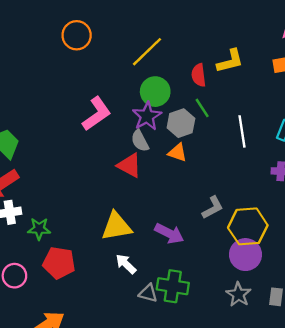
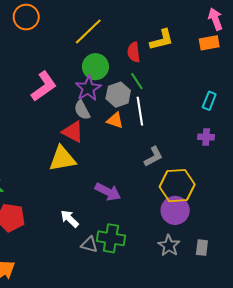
white line: (242, 131) -> (140, 111), moved
gray L-shape: (213, 208) -> (153, 157), moved
yellow triangle: (116, 226) -> (62, 159), moved

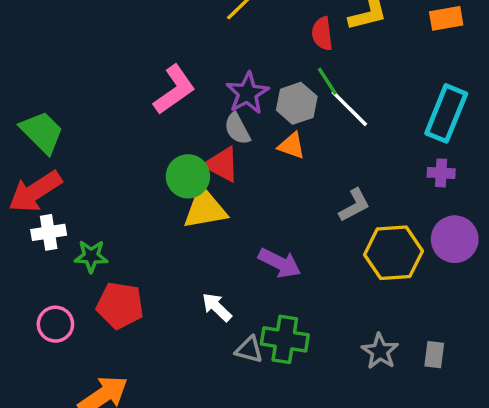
green circle: (95, 67) -> (188, 176), moved
cyan rectangle: (209, 101) -> (446, 113), size x1.8
white line: (140, 111) -> (349, 108), moved, turned -36
purple circle: (175, 210) -> (455, 239), moved

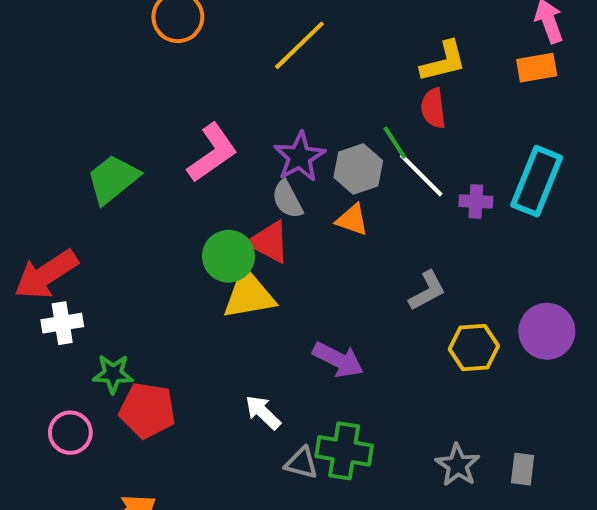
red semicircle: (322, 34) -> (433, 108), moved
green trapezoid: (42, 132) -> (113, 179), moved, turned -84
purple cross: (441, 173) -> (476, 201), moved
yellow hexagon: (394, 253) -> (474, 347), size x0.7
green star: (91, 256) -> (113, 374), moved

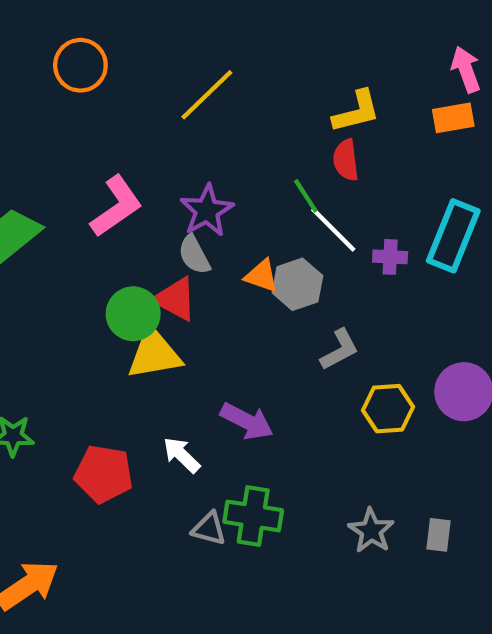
gray hexagon: (358, 169) -> (297, 284), moved
red pentagon: (147, 410) -> (104, 474), moved
white arrow: (263, 412) -> (182, 455), moved

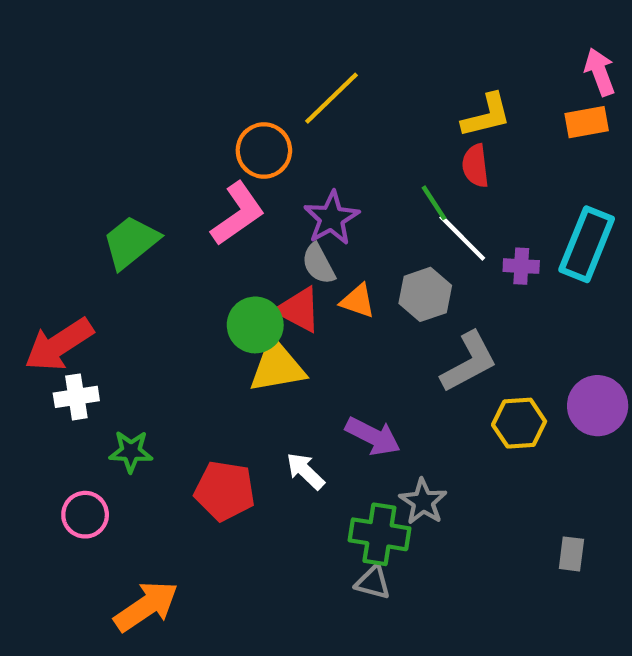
orange circle: (80, 65) -> (264, 150), moved
orange triangle: (262, 276) -> (358, 301), moved
gray L-shape: (340, 350) -> (469, 362), size x1.4
gray triangle: (209, 529) -> (373, 582), moved
gray star: (371, 531) -> (423, 502), moved

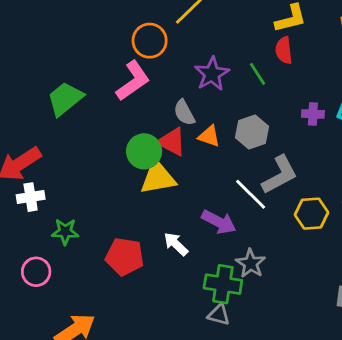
purple star: (332, 218) -> (212, 74), moved
white line: (462, 238) -> (251, 194), moved

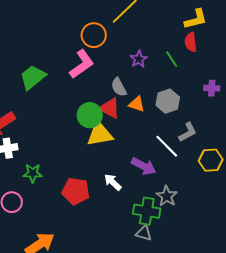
purple star: (212, 74) -> (139, 59), size x0.7
gray L-shape: (280, 175) -> (188, 132), size x0.7

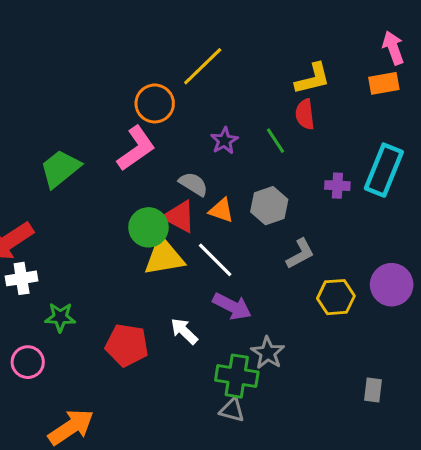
gray semicircle: (119, 87) -> (193, 184), turned 150
white line: (167, 146) -> (215, 260), moved

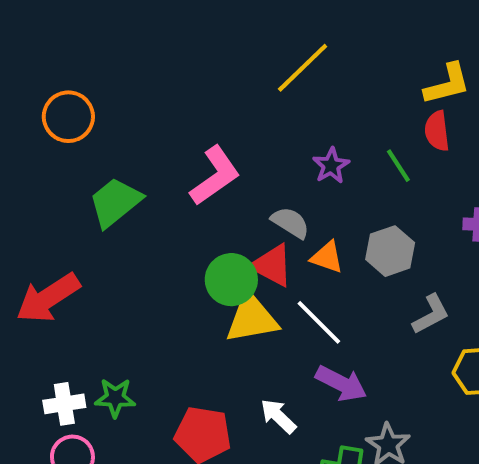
orange circle: (155, 103) -> (68, 117), moved
white cross: (22, 278) -> (64, 404), moved

